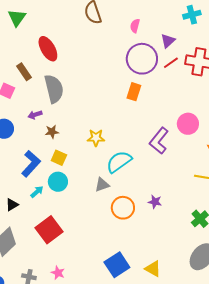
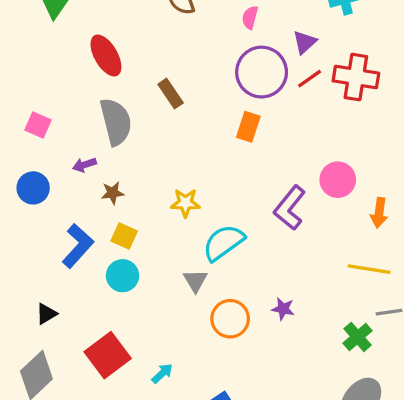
brown rectangle: (24, 72) -> (171, 94), moved
gray triangle: (102, 185) -> (195, 281), turned -42
cyan arrow: (37, 192) -> (162, 373), moved

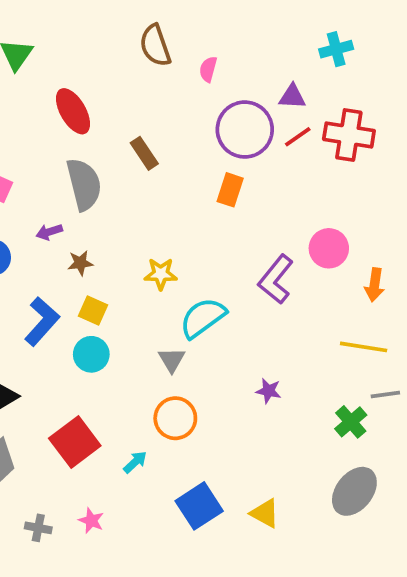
pink semicircle: (250, 17) -> (208, 69), moved
purple triangle: (305, 42) -> (292, 97), turned 45
orange circle: (230, 319) -> (175, 418), moved

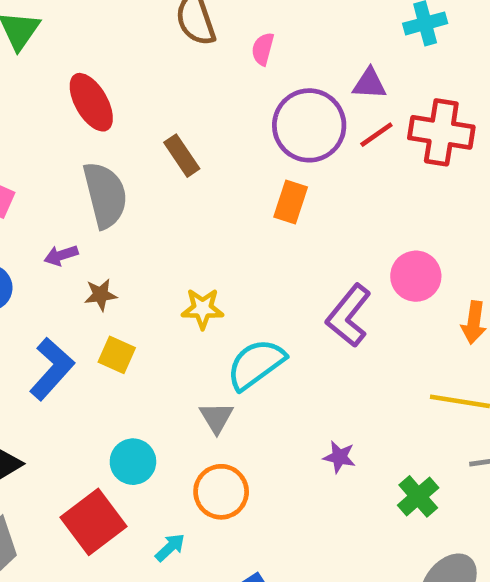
cyan circle: (91, 354) -> (133, 462), moved
green cross: (351, 422) -> (418, 496), moved

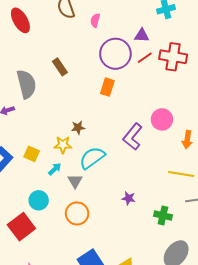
red ellipse: (91, 102) -> (20, 20), moved
brown star: (101, 295) -> (78, 128), moved
yellow star: (203, 309) -> (63, 145), moved
green cross: (418, 496) -> (163, 215), turned -36
cyan arrow: (170, 547) -> (55, 169), moved

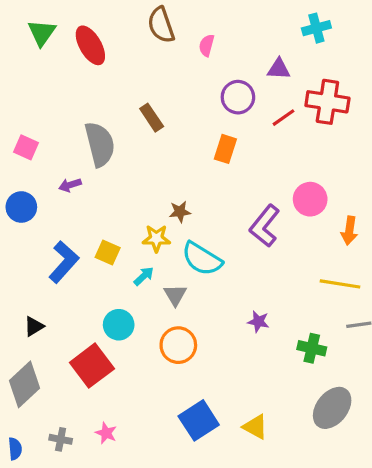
purple circle: (115, 54) -> (238, 97), size x0.7
red line: (145, 58) -> (283, 118), moved
cyan semicircle: (92, 158) -> (202, 259), turned -112

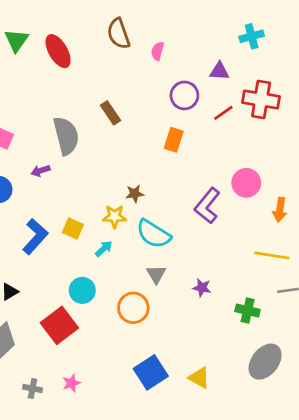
gray triangle: (175, 295) -> (156, 274), moved
pink star: (106, 433) -> (71, 383), turned 30

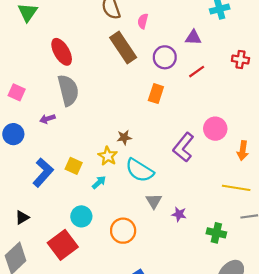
red ellipse: (58, 51) -> (62, 52), moved
red cross: (261, 99) -> (240, 59), moved, size x0.6
brown rectangle: (110, 113) -> (123, 47), moved, size x1.6
yellow star: (115, 216) -> (108, 156), turned 30
gray triangle: (156, 274) -> (154, 201), moved

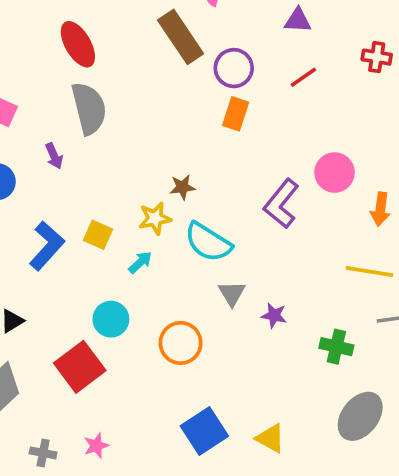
purple circle: (165, 57) -> (234, 68), moved
purple arrow: (47, 119) -> (54, 156), turned -96
yellow star: (108, 156) -> (155, 218), turned 30

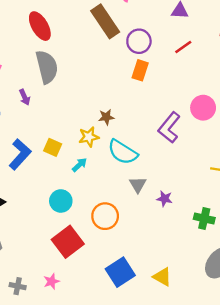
red square: (80, 367) -> (68, 242), moved

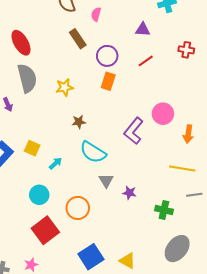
brown rectangle: (105, 21) -> (78, 39), size x0.7
yellow star: (89, 137) -> (65, 87), moved

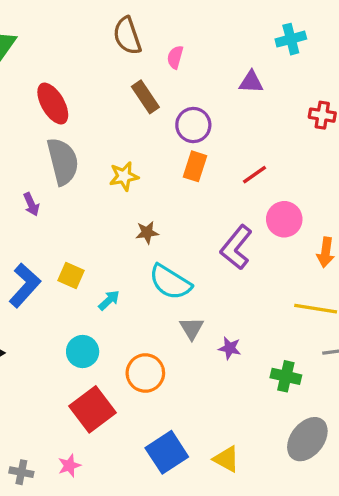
red line: (146, 61) -> (254, 175), moved

